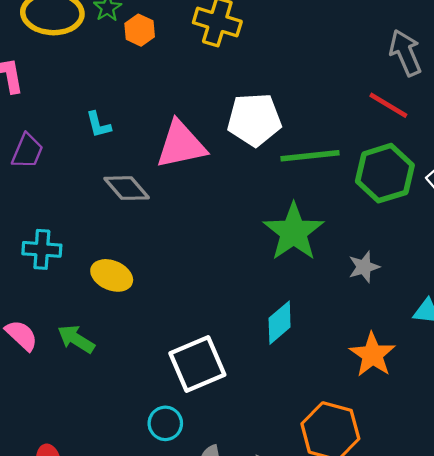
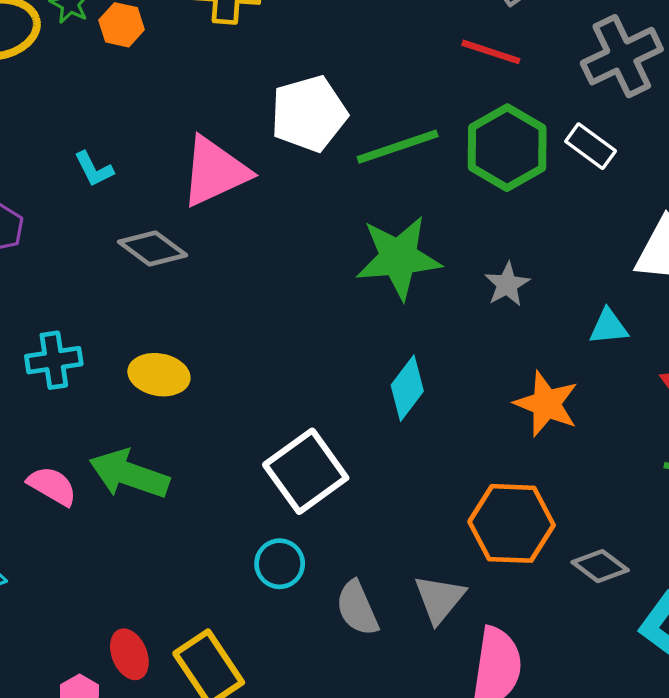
green star: (294, 232) -> (398, 258), turned -30
green arrow: (76, 339) -> (129, 474), size x1.4

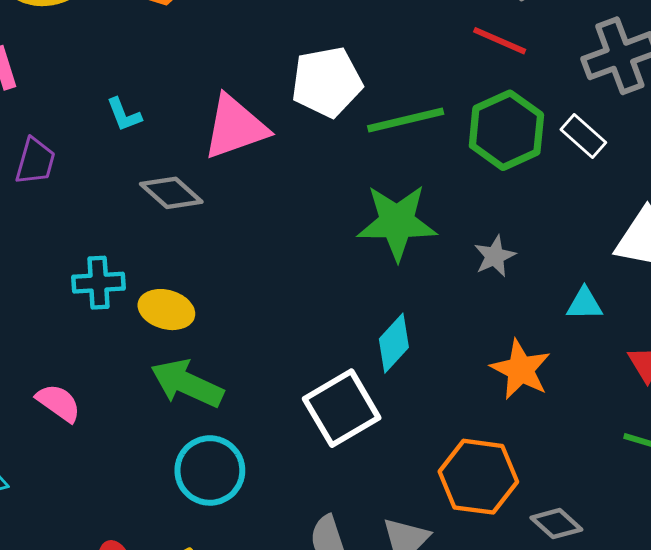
cyan cross: (54, 360) -> (99, 283), moved
white square: (306, 471) -> (342, 408), moved
green arrow: (129, 474) -> (187, 383), moved
cyan circle: (280, 564) -> (210, 470), moved, size x1.5

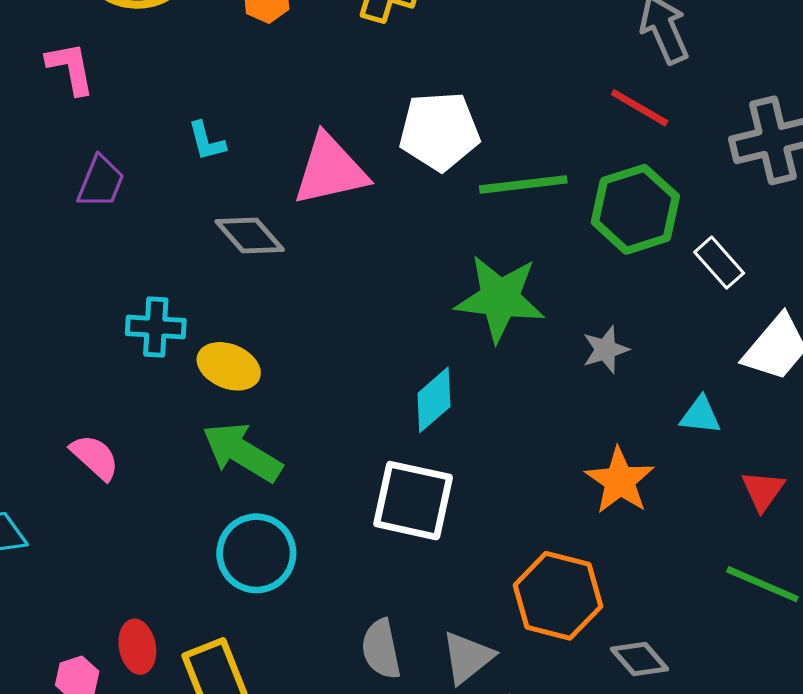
white rectangle: (583, 136) -> (719, 263), moved
cyan diamond: (394, 343) -> (434, 400), moved
white square: (342, 408) -> (413, 501), turned 36

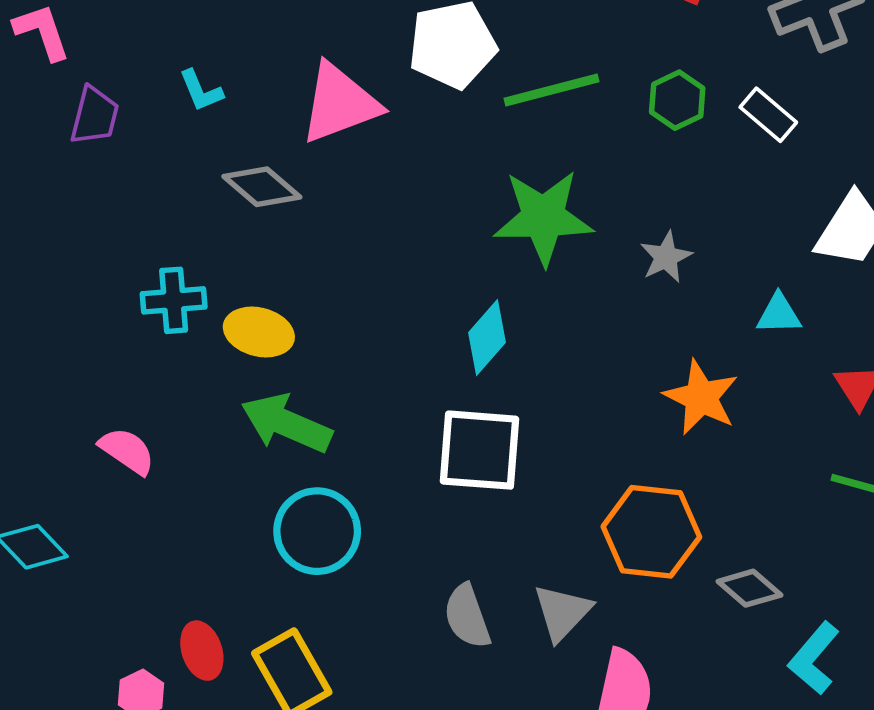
purple trapezoid: (101, 182) -> (95, 116), moved
green hexagon: (635, 209) -> (677, 100), size x0.6
white rectangle: (719, 263) -> (768, 115), moved

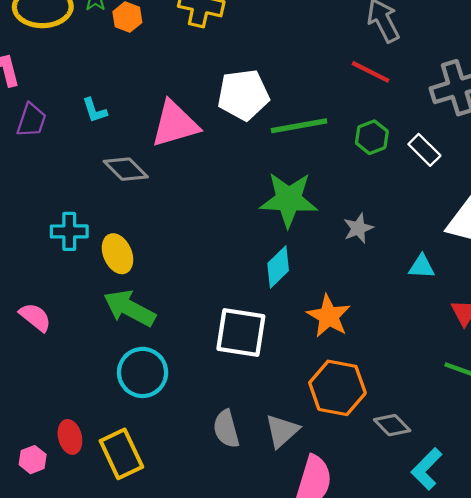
yellow ellipse: (259, 332) -> (118, 254), turned 48
cyan diamond: (487, 338) -> (278, 267), moved
orange star: (701, 397) -> (329, 316), moved

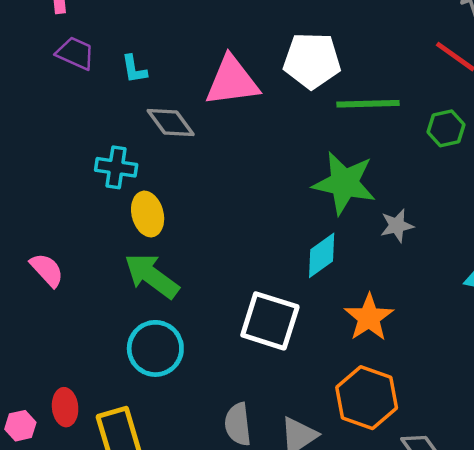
cyan L-shape: (95, 110) -> (134, 69), moved
purple trapezoid: (31, 120) -> (75, 53), turned -93
gray star: (358, 228) -> (397, 226), moved
cyan cross: (69, 231) -> (116, 167), moved

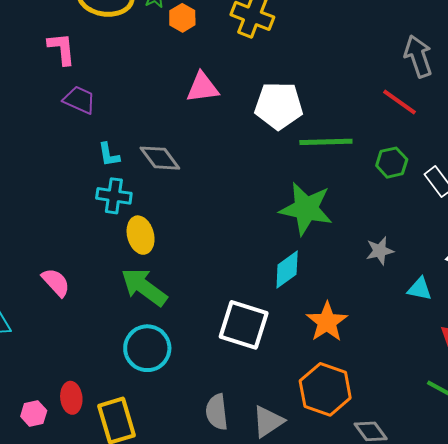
cyan L-shape: (134, 69) -> (109, 155), moved
pink triangle: (232, 81) -> (202, 87), moved, size x0.7
gray star: (397, 226) -> (380, 251), moved

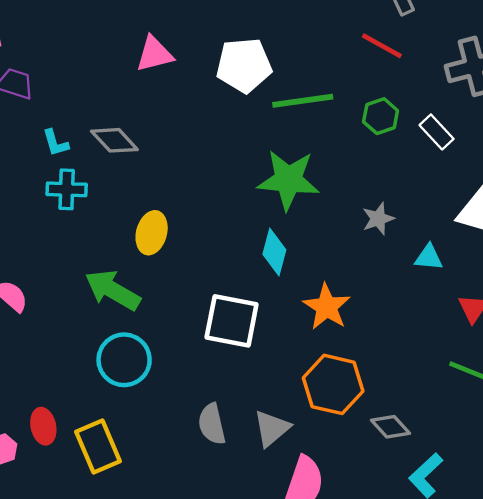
yellow ellipse: (141, 235) -> (152, 233), moved, turned 36
cyan diamond: (287, 270) -> (274, 252), turned -33

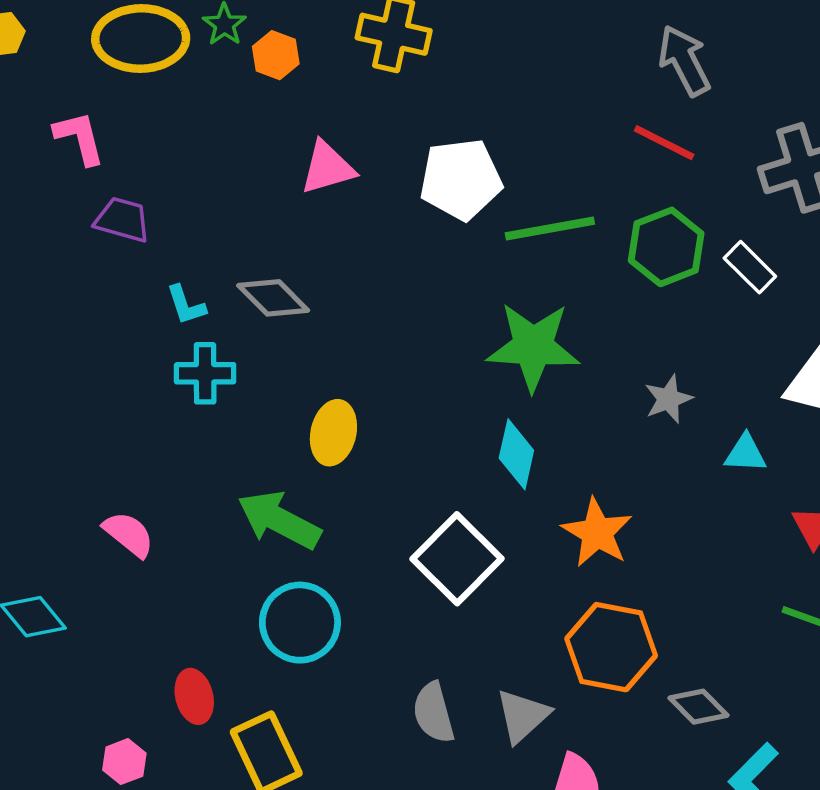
green hexagon: (381, 116) -> (666, 247), size x1.4
white square: (232, 321) -> (457, 559), turned 36
red ellipse: (43, 426) -> (194, 696), moved

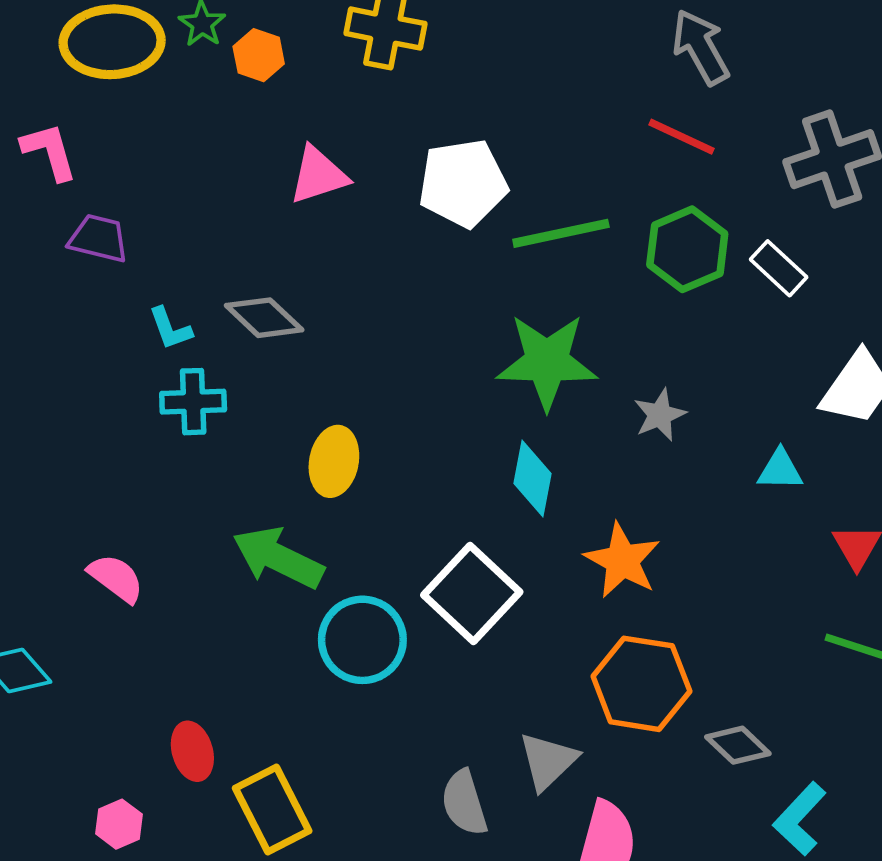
gray star: (668, 399) -> (660, 415), moved
cyan circle: (300, 623) -> (362, 640), moved
gray semicircle: (434, 713) -> (464, 803), moved

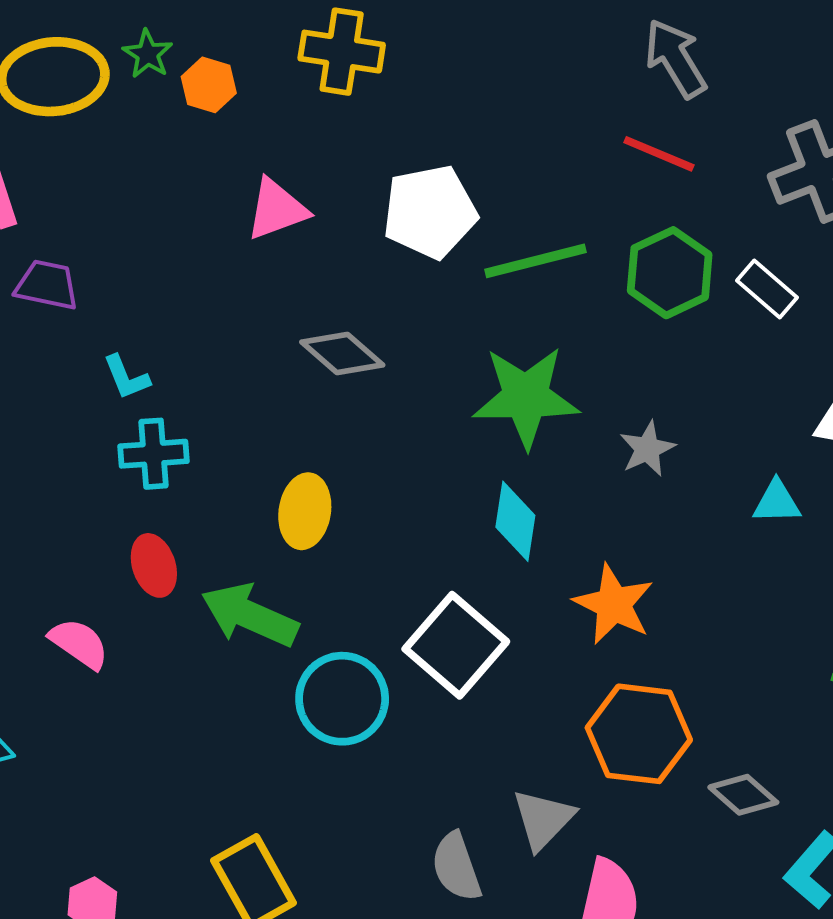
gray diamond: (264, 318) -> (342, 354), moved
red ellipse: (192, 751) -> (154, 565), moved

